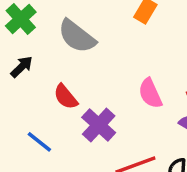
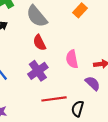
red semicircle: (66, 97) -> (39, 43), moved

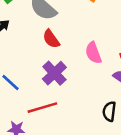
red line: (54, 99) -> (42, 108), moved

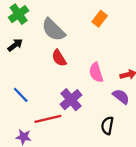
purple cross: (54, 73) -> (71, 100), moved

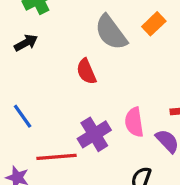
gray semicircle: (53, 30) -> (111, 32), moved
pink semicircle: (96, 72) -> (134, 122), moved

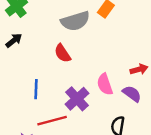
gray semicircle: (111, 32) -> (75, 21), turned -60
blue line: (23, 116) -> (36, 89), moved, turned 48

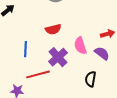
red semicircle: (62, 53) -> (53, 29), moved, turned -70

